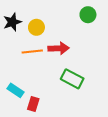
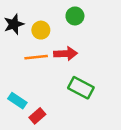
green circle: (88, 15) -> (75, 16), moved
red rectangle: (33, 104) -> (37, 116), turned 32

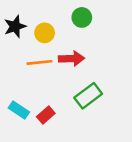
green rectangle: (81, 88) -> (88, 96), turned -65
red rectangle: (37, 116) -> (46, 115), moved

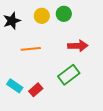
yellow circle: (45, 33) -> (42, 16), moved
red arrow: (72, 59) -> (78, 46), moved

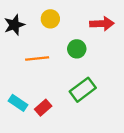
green circle: (64, 14) -> (77, 49), moved
red arrow: (78, 46) -> (102, 24), moved

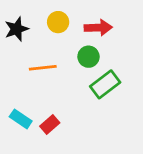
red arrow: (102, 24) -> (98, 28), moved
green rectangle: (83, 90) -> (105, 84), moved

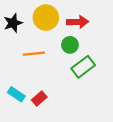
yellow circle: (58, 22) -> (46, 18), size x1.5

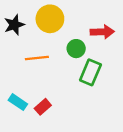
red arrow: (78, 22) -> (102, 32), moved
green rectangle: (83, 67) -> (90, 72), turned -30

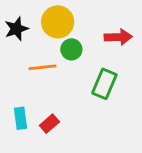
green circle: (76, 49) -> (71, 49), moved
cyan rectangle: (18, 102) -> (20, 118), turned 48

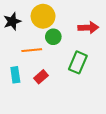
cyan rectangle: (20, 118) -> (15, 75), moved
red rectangle: (49, 124) -> (41, 77), moved

